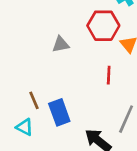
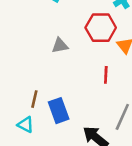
brown line: (34, 100) -> (34, 99), turned 36

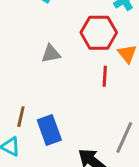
red line: (106, 75) -> (105, 76), moved

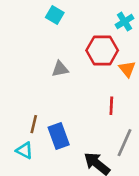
red line: (105, 76) -> (111, 106), moved

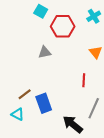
red hexagon: (102, 50) -> (63, 26), moved
brown line: (34, 124) -> (25, 94), turned 40

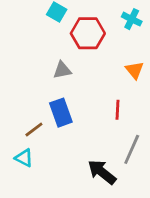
cyan cross: (94, 16) -> (132, 19), turned -32
blue rectangle: (44, 103) -> (61, 113), moved

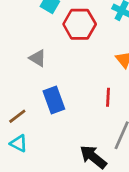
gray triangle: (62, 70) -> (38, 58), moved, turned 42
brown line: (34, 130) -> (17, 116), moved

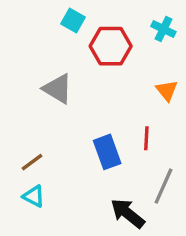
gray triangle: (38, 58) -> (58, 89), size x1.4
blue rectangle: (54, 100) -> (107, 152), moved

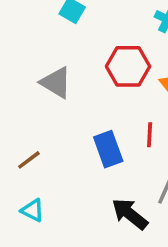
red hexagon: (111, 46) -> (128, 66), moved
cyan triangle: (34, 196) -> (33, 210), moved

